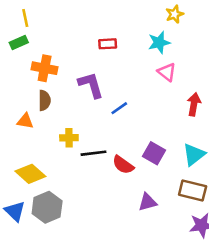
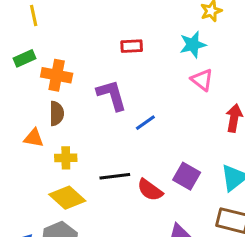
green rectangle: (19, 42) -> (24, 58), moved
yellow cross: (69, 138) -> (66, 158), moved
yellow diamond: (30, 174) -> (67, 198), moved

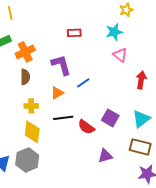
orange cross: (57, 75) -> (25, 52), turned -36
orange triangle: (34, 138) -> (57, 93), moved, turned -40
yellow diamond: (67, 198) -> (32, 132), turned 55

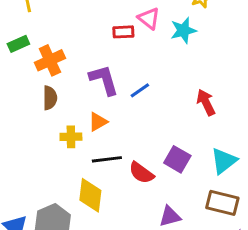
pink triangle: (120, 55) -> (149, 18), moved
red arrow: (141, 80) -> (206, 102), moved, turned -36
blue line: (83, 83) -> (140, 90), moved
yellow cross: (31, 106) -> (71, 137), moved
yellow diamond: (32, 132) -> (90, 195), moved

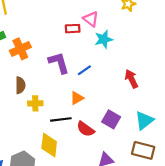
cyan star: (183, 30) -> (104, 39), moved
brown semicircle: (50, 98) -> (20, 85), moved
orange triangle: (98, 122) -> (77, 98), moved

